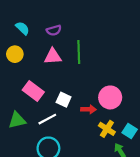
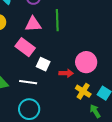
pink rectangle: (33, 91) -> (25, 47), moved
white line: (47, 119) -> (28, 82), turned 36

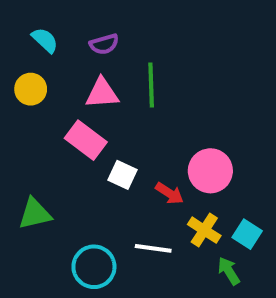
red arrow: (66, 73) -> (170, 193), turned 32
white line: (28, 82) -> (153, 248), moved

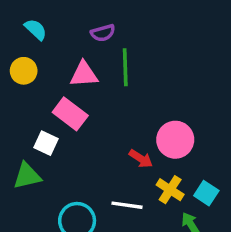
purple semicircle: (104, 44) -> (103, 33), moved
white square: (123, 175) -> (46, 143), moved

